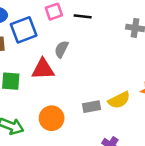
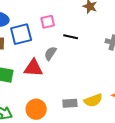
black line: (83, 16) -> (71, 37), moved

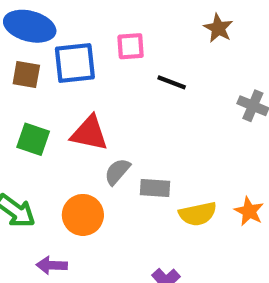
gray semicircle: (50, 53) -> (117, 172), moved
gray rectangle: (70, 103) -> (155, 188), moved

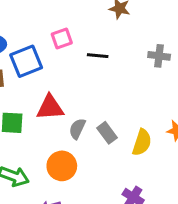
gray rectangle: (155, 188) -> (107, 133), turned 65
yellow semicircle: (198, 214) -> (142, 142), turned -44

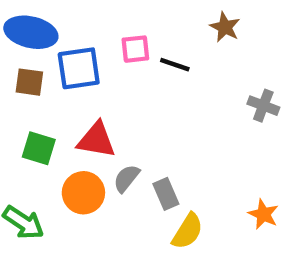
black line: (98, 56) -> (175, 65), moved
yellow semicircle: (142, 142) -> (188, 231), moved
orange circle: (62, 166) -> (83, 193), moved

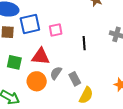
pink square: (135, 49) -> (56, 30), moved
black line: (175, 65) -> (84, 43), moved, turned 72

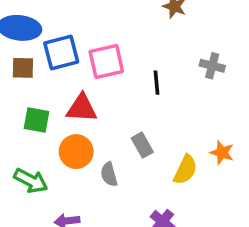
pink square: (56, 30) -> (106, 61), size x1.5
gray semicircle: (56, 73) -> (109, 174), moved, turned -48
yellow semicircle: (86, 95) -> (185, 170), moved

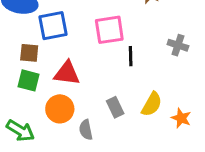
pink square: (106, 61) -> (109, 30), moved
brown square: (23, 68) -> (29, 53), moved
yellow semicircle: (185, 170) -> (152, 104), moved

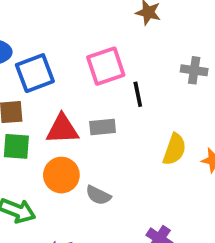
gray rectangle: (115, 107) -> (103, 127), moved, turned -60
gray semicircle: (86, 130) -> (98, 195), turned -42

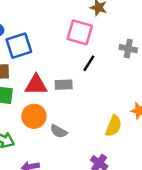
pink square: (106, 66) -> (80, 32), moved, turned 32
black line: (138, 94) -> (89, 63), turned 42
yellow semicircle: (174, 149) -> (113, 126), moved

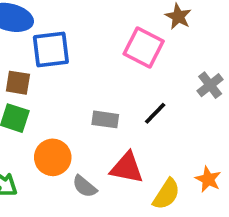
gray cross: (128, 49) -> (210, 85), turned 30
black line: (89, 63) -> (155, 113), moved
red triangle: (36, 85) -> (127, 168), moved

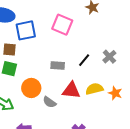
pink square: (144, 47) -> (62, 25), moved
gray cross: (210, 85) -> (109, 57), moved
yellow semicircle: (166, 194) -> (94, 89), moved, turned -132

